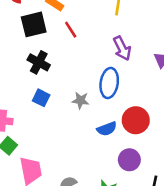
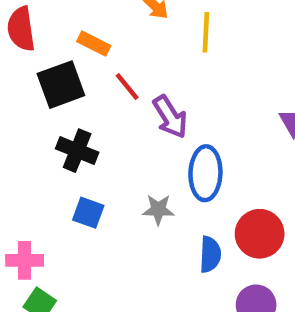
purple arrow: (122, 48) -> (170, 117), moved
blue semicircle: (107, 129) -> (210, 254), turned -60

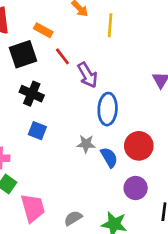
gray star: (158, 210) -> (86, 144), moved
blue semicircle: (210, 254) -> (109, 157), turned -35

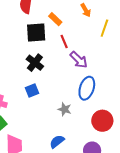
purple arrow: (87, 75) -> (79, 60), turned -30
blue square: (37, 131) -> (32, 90), turned 32
blue semicircle: (109, 157) -> (57, 142), moved, turned -112

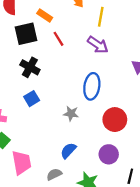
purple arrow: (79, 60) -> (98, 45), moved

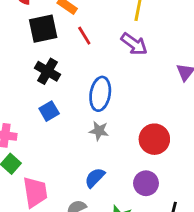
blue ellipse: (92, 86) -> (100, 94), moved

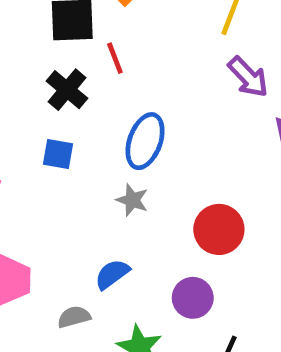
red line: (84, 36) -> (115, 58), moved
purple arrow: (134, 44) -> (248, 77), moved
blue square: (49, 111) -> (58, 154), turned 30

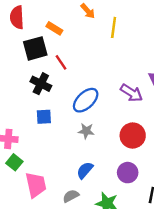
purple arrow: (248, 77) -> (131, 93), moved
blue ellipse: (145, 141) -> (86, 100), turned 40

